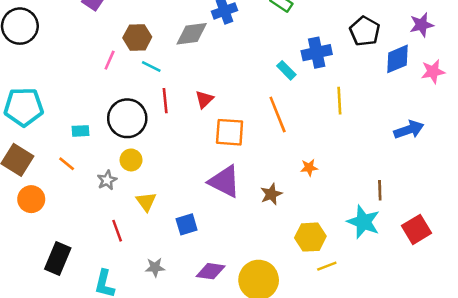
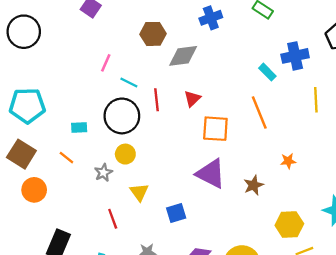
gray diamond: (192, 34) -> (183, 56), moved
brown hexagon: (137, 37) -> (153, 34), moved
cyan line: (151, 67) -> (129, 82), moved

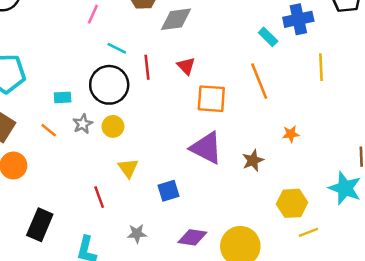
pink line: (106, 63) -> (93, 14), moved
red triangle: (192, 99) -> (186, 66), turned -30
gray star: (103, 173) -> (83, 124), moved

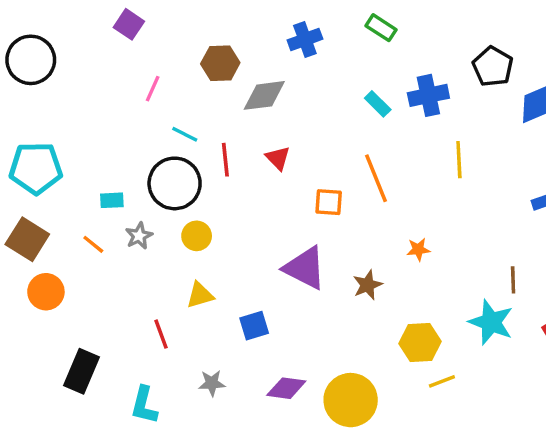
cyan rectangle: (268, 37) -> (378, 104), moved
orange square: (211, 99) -> (329, 202), moved, size x0.7
yellow circle: (113, 126) -> (197, 236), moved
yellow triangle: (128, 168) -> (200, 295), turned 50

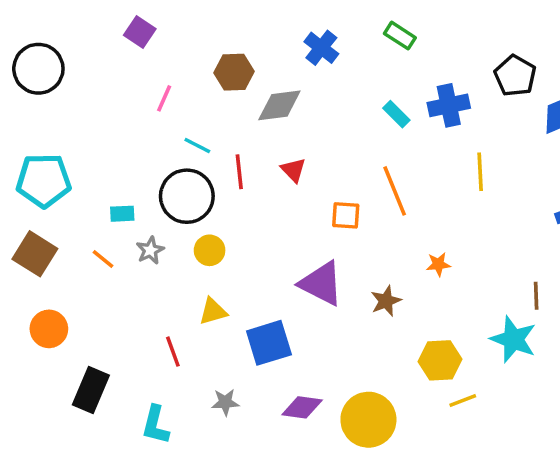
blue cross: (305, 40) -> (321, 48), turned -32
orange circle: (46, 292) -> (49, 329), moved
blue square: (254, 326) -> (269, 343), size x1.5

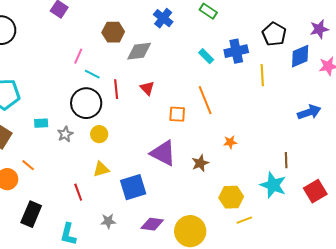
pink line: (164, 98) -> (78, 56), moved
yellow line: (480, 172) -> (262, 75), moved
cyan rectangle: (122, 214) -> (41, 123), moved
orange line: (103, 259) -> (28, 165), moved

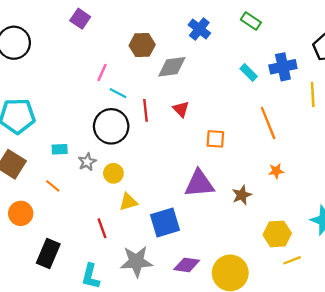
orange line: (205, 100) -> (268, 123), moved
yellow circle: (99, 134) -> (113, 173), moved
purple triangle: (163, 153) -> (199, 184), turned -32
orange line: (28, 165) -> (53, 186), moved
gray star: (108, 221) -> (136, 261), size x1.8

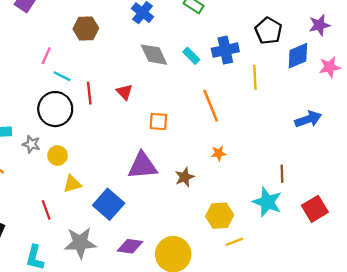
gray diamond: (172, 67) -> (154, 55), moved, turned 72
gray star: (87, 162) -> (31, 144), turned -30
blue square: (165, 223) -> (109, 204), turned -32

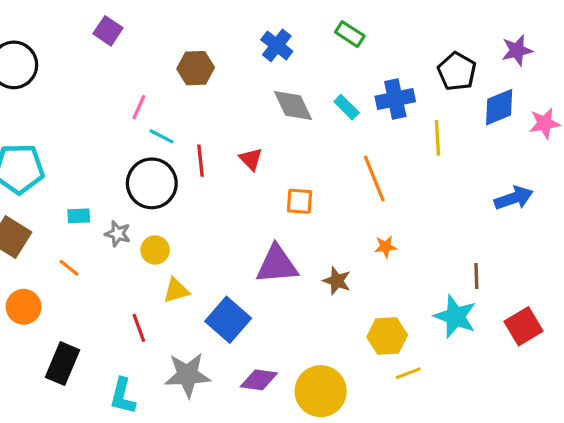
purple star: (319, 25) -> (517, 50), moved
brown star: (185, 177) -> (337, 281), turned -30

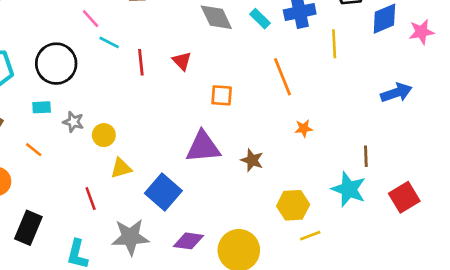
pink line: (139, 107) -> (91, 19), turned -66
black circle: (152, 183) -> (56, 64), moved
orange star: (386, 247) -> (304, 128), moved

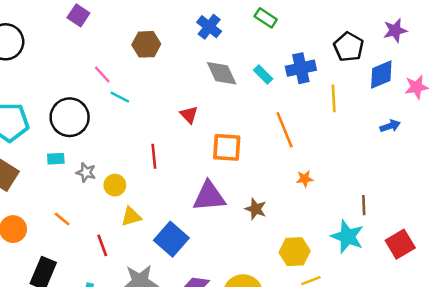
red line: (141, 62) -> (154, 156), moved
blue arrow: (396, 93) -> (390, 126), moved, size x0.7
orange square: (222, 95) -> (227, 147), size x1.4
orange line: (34, 150) -> (62, 219), moved

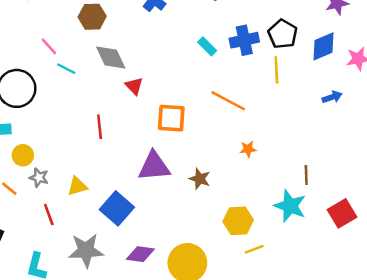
black pentagon: (349, 47) -> (283, 34), moved
gray diamond: (222, 73) -> (111, 57), moved
orange line: (285, 130) -> (228, 101), turned -40
gray star: (86, 172) -> (39, 177), moved
yellow circle: (115, 185) -> (23, 155), moved

